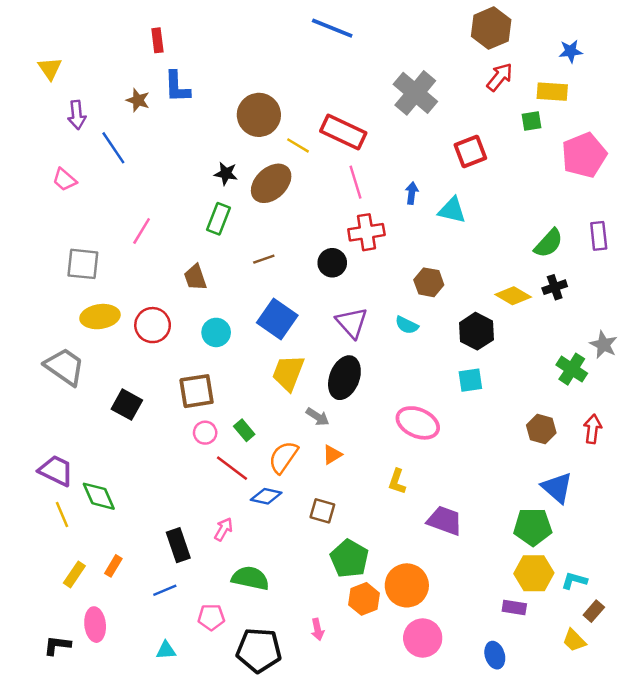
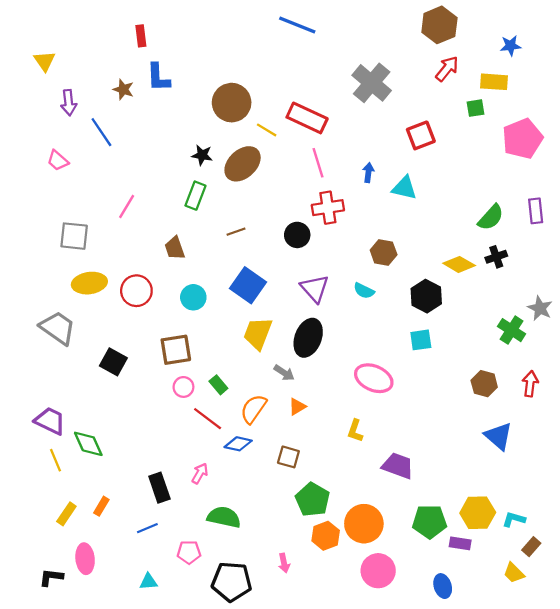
green pentagon: (533, 527) -> (430, 521), moved

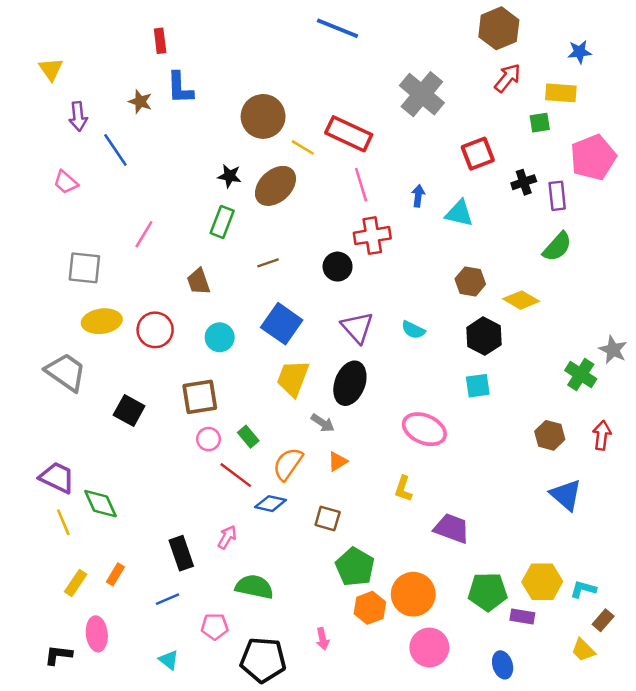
purple rectangle: (536, 211) -> (557, 196), moved
brown hexagon: (384, 252) -> (470, 281), moved
black cross: (496, 257) -> (524, 182), moved
cyan triangle: (148, 582) -> (169, 660), turned 42

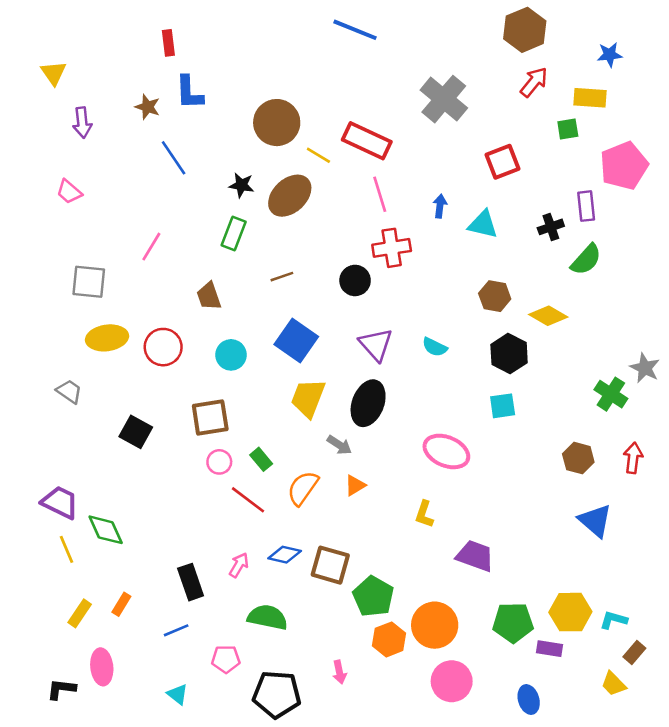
blue line: (115, 150) -> (174, 158), moved
black cross: (524, 182) -> (551, 227), moved
gray trapezoid: (66, 372) -> (69, 391), size x0.6
blue diamond: (271, 504) -> (285, 555), moved
brown square: (328, 518) -> (330, 565), moved, size x1.4

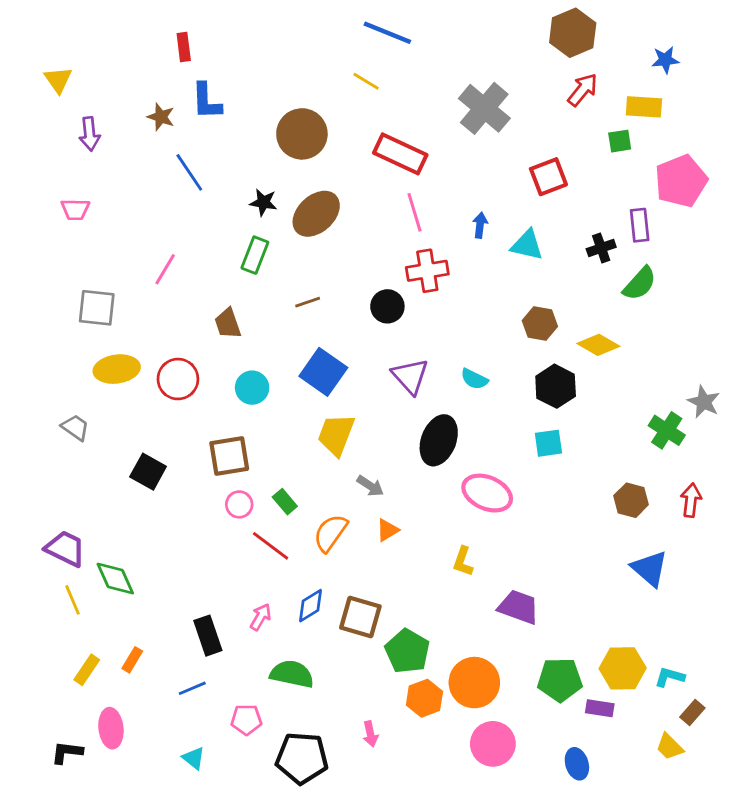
yellow line: (318, 155) -> (366, 81), moved
pink trapezoid: (69, 192) -> (75, 209), turned -40
black ellipse: (368, 403) -> (439, 440), moved
blue diamond: (285, 555) -> (310, 606), turned -44

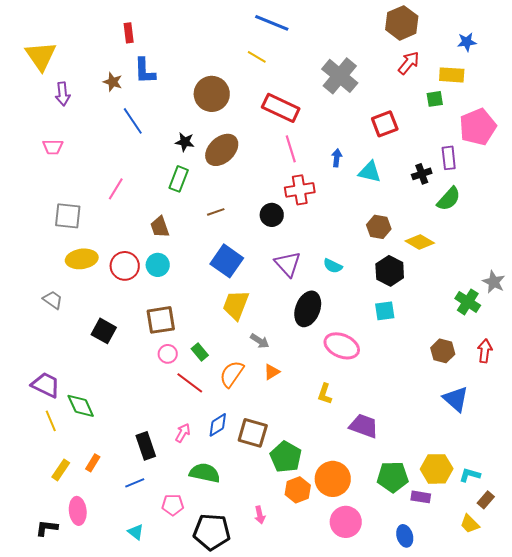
yellow triangle: (58, 80) -> (41, 56), size x1.6
cyan circle: (252, 388) -> (158, 265), moved

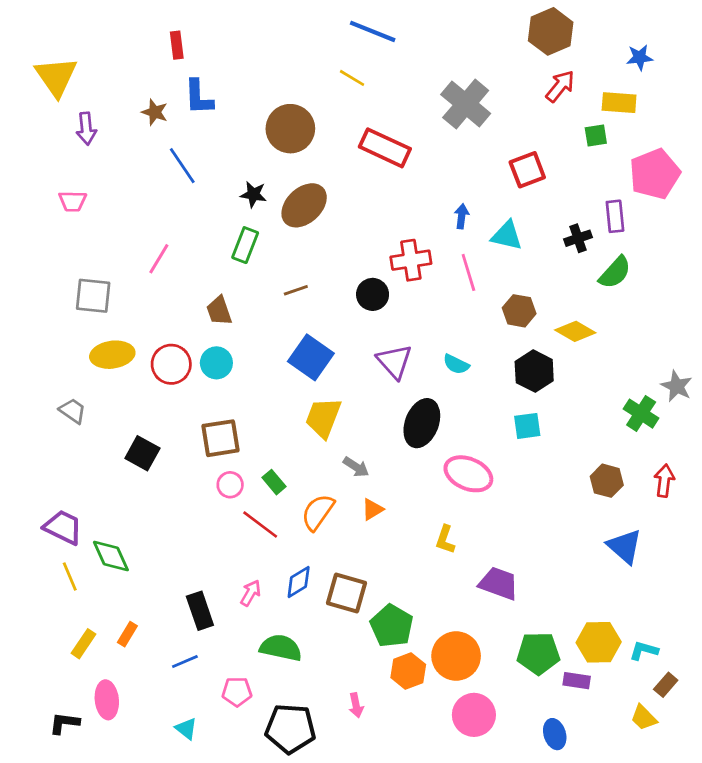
pink line: (291, 149) -> (468, 272), moved

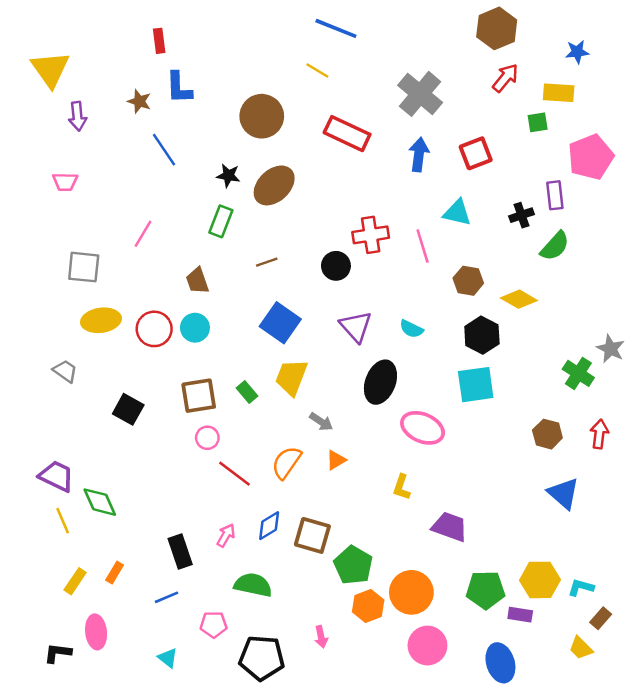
blue arrow: (462, 216) -> (419, 155), moved, size x1.5
cyan square: (527, 426) -> (476, 385), size x1.5
green rectangle: (274, 482) -> (247, 392), moved
blue ellipse: (555, 734) -> (500, 663), size x1.4

